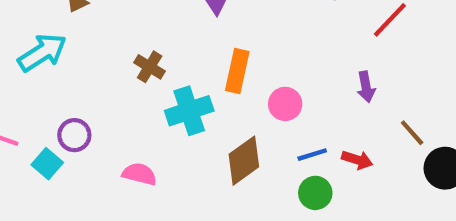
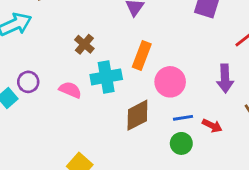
purple arrow: (366, 87) -> (225, 78), size x1.4
pink circle: (285, 104) -> (170, 82), size x1.4
pink semicircle: (139, 174) -> (70, 90), moved

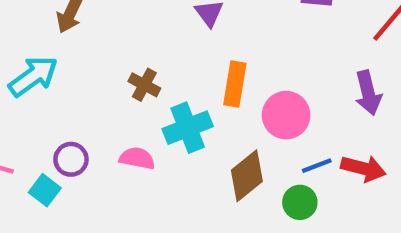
red arrow: (212, 126) -> (363, 168), size x1.4
green circle: (181, 143) -> (300, 202), moved

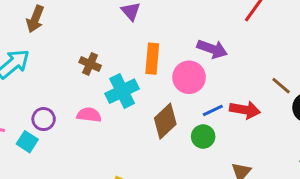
purple arrow: (368, 93) -> (212, 49), moved, turned -52

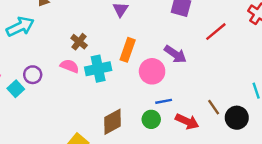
brown line: (281, 86) -> (214, 107), moved
red arrow: (245, 110) -> (187, 121), moved
pink semicircle: (89, 115) -> (70, 66), moved
brown diamond: (165, 121) -> (112, 122), moved

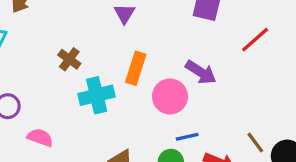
pink semicircle: (70, 66) -> (40, 138), moved

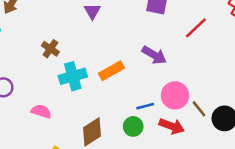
orange rectangle: (136, 68) -> (111, 71), moved, turned 45
pink circle: (170, 96) -> (175, 95), moved
pink semicircle: (40, 138) -> (41, 111), moved

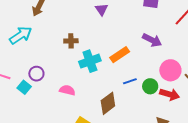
brown cross: (50, 49) -> (71, 41), turned -32
blue line: (145, 106) -> (130, 81), moved
green circle: (133, 126) -> (150, 86), moved

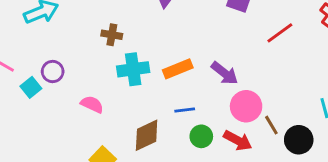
purple arrow: (152, 40) -> (225, 73), moved
green circle: (150, 86) -> (201, 136), moved

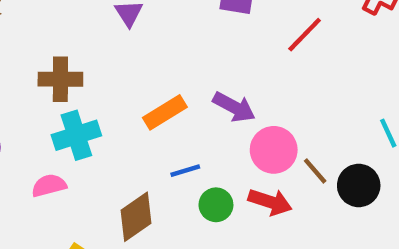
brown cross: (112, 35) -> (60, 79), size x1.4
cyan cross: (133, 69) -> (76, 135), moved
pink semicircle: (92, 104) -> (49, 185), turned -30

